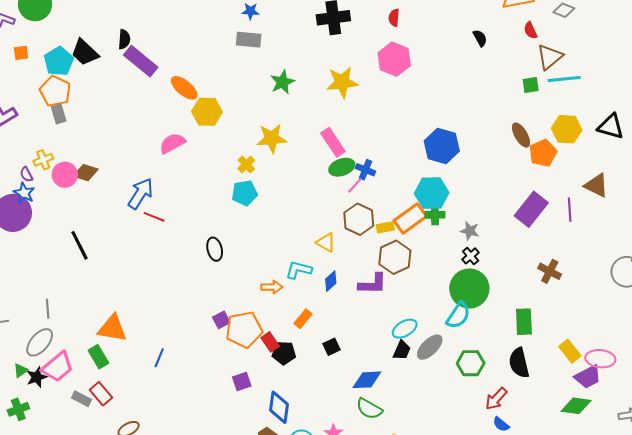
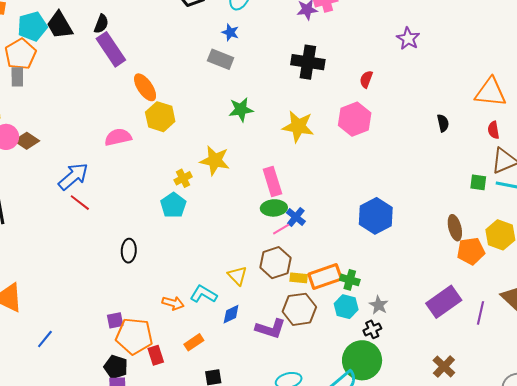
cyan pentagon: (245, 193) -> (173, 205), turned 30
cyan hexagon: (432, 193) -> (346, 307), moved, size x0.7
black pentagon: (284, 353) -> (116, 367), moved

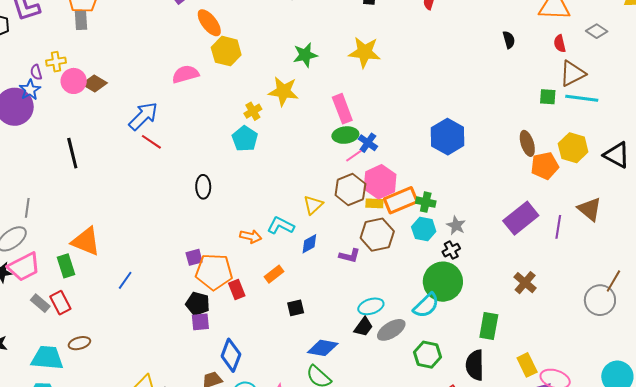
green star: (241, 110) -> (305, 55), moved
pink hexagon: (355, 119) -> (380, 182), moved
yellow triangle: (237, 276) -> (313, 205), turned 35
purple L-shape: (270, 329) -> (350, 256), size x0.7

